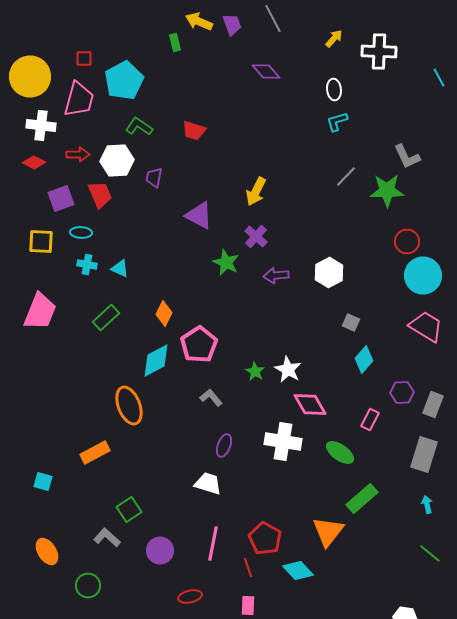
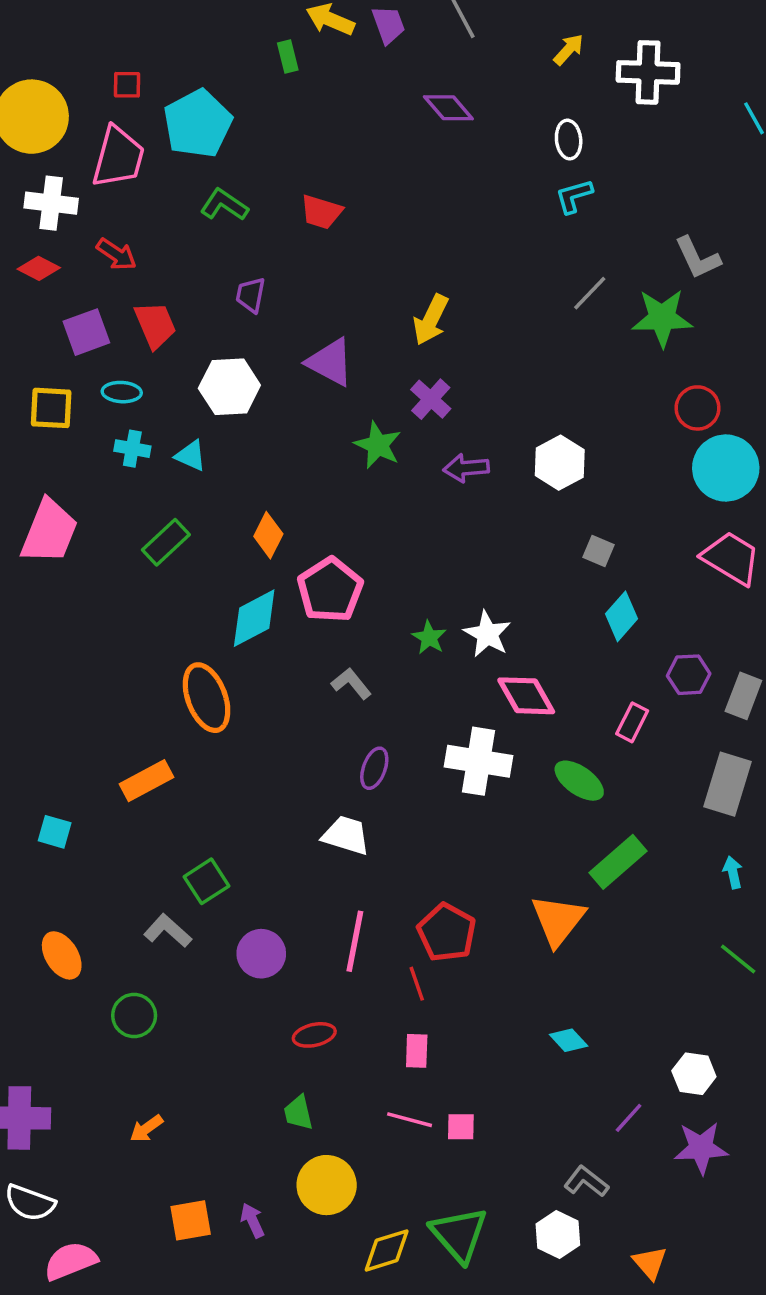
red arrow: (78, 154) -> (116, 254), turned 35
white hexagon: (117, 160) -> (229, 387), moved
cyan diamond: (298, 570) -> (569, 1040), moved, size x0.7

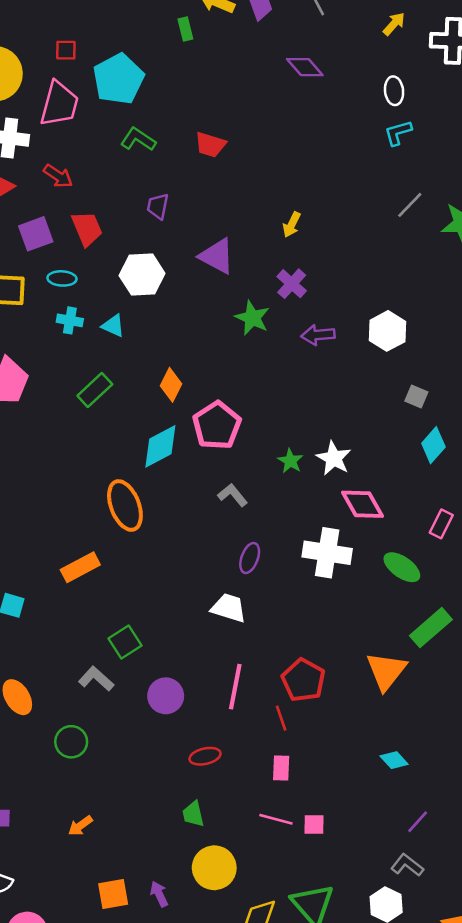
yellow arrow: (431, 320) -> (292, 225), size x0.7
purple line: (629, 1118) -> (418, 822), moved

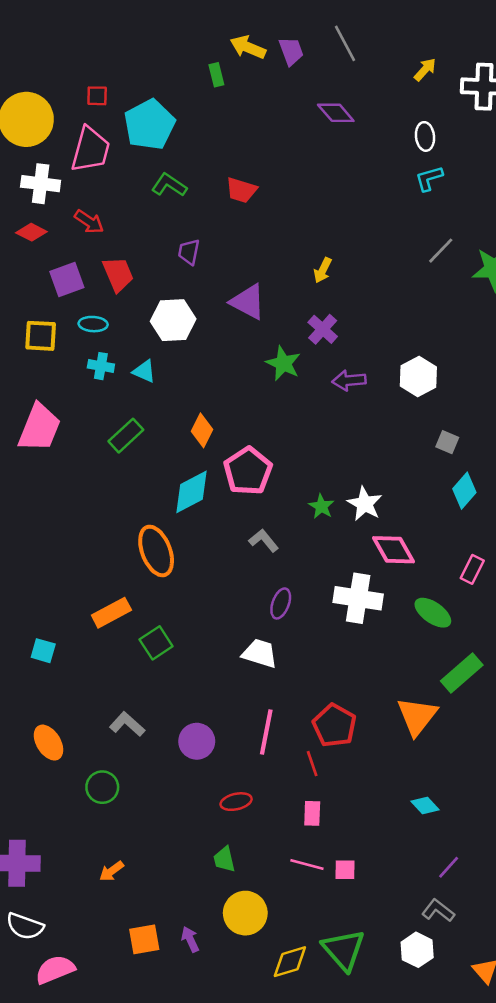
green square: (125, 642) -> (156, 643), moved

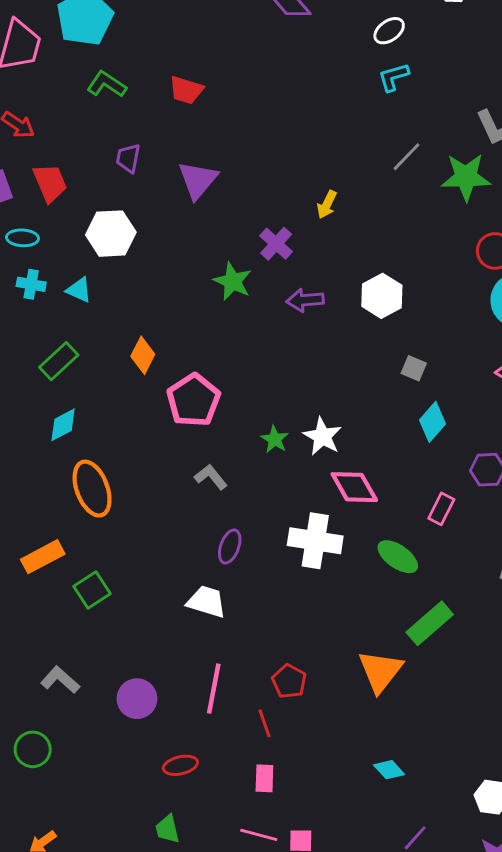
white ellipse: (425, 136) -> (389, 31), turned 60
yellow arrow: (323, 270) -> (327, 205), moved
purple triangle: (248, 302) -> (198, 180), moved, turned 42
cyan diamond: (191, 492) -> (63, 425), moved, size x0.7
red pentagon: (334, 725) -> (289, 681), size x0.7

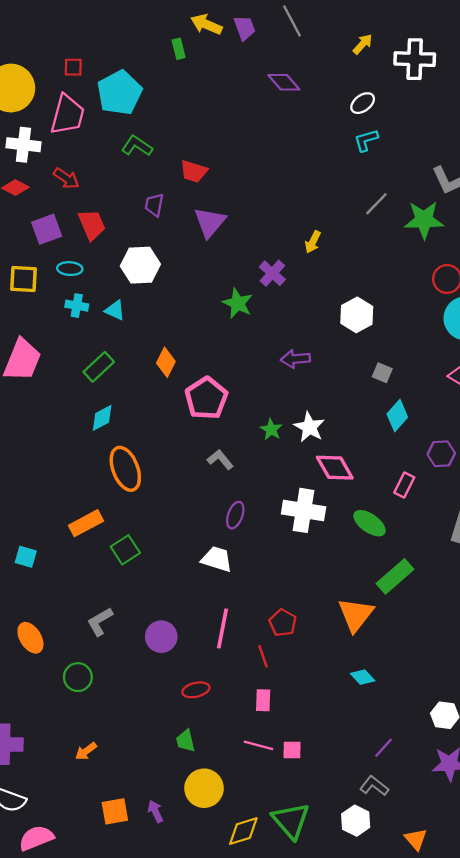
red trapezoid: (186, 90) -> (194, 171), moved
purple arrow: (305, 300) -> (295, 359), moved
gray L-shape: (60, 680) -> (100, 622), turned -72
cyan diamond: (389, 770) -> (363, 677), moved

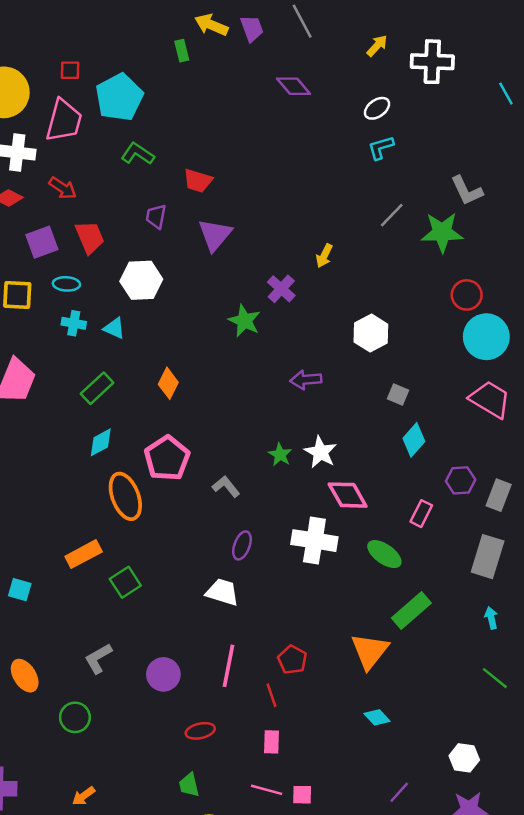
pink pentagon: (206, 398) -> (167, 458), moved

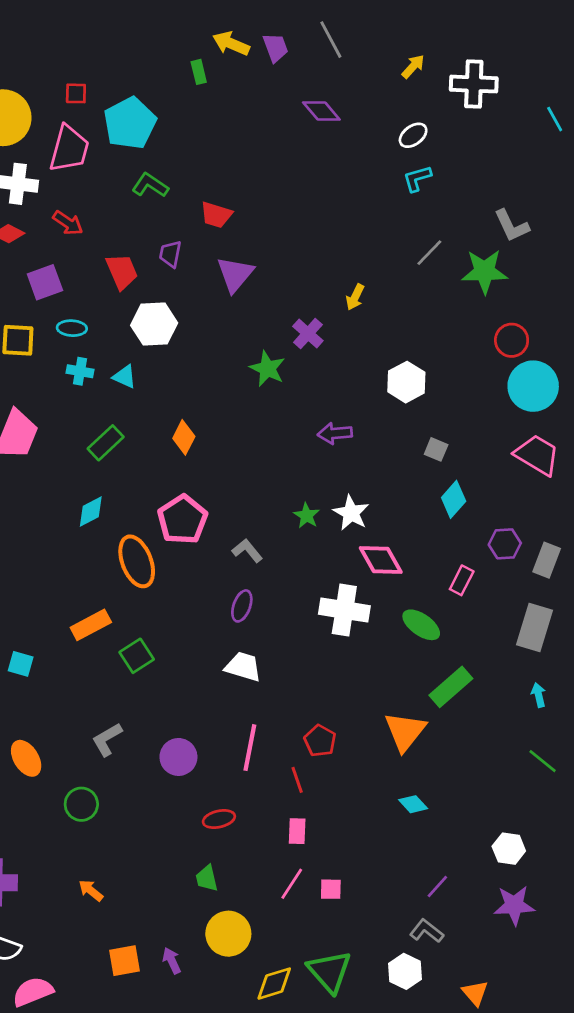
red trapezoid: (90, 237) -> (122, 271), moved
cyan diamond: (101, 442) -> (91, 512), moved
purple ellipse: (242, 545) -> (242, 606), moved
pink line: (267, 790) -> (292, 884), turned -72
orange arrow: (84, 796) -> (91, 890), turned 75

